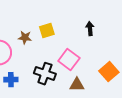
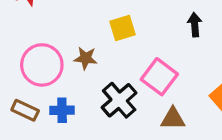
brown star: (25, 38) -> (86, 58), moved
black cross: (45, 74) -> (119, 100), turned 30

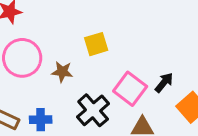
black arrow: (195, 25) -> (164, 83), moved, turned 45
pink circle: (42, 65) -> (22, 58), moved

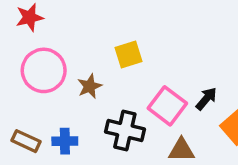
brown star: (62, 72) -> (90, 86), turned -30
black cross: (93, 110) -> (125, 130), turned -36

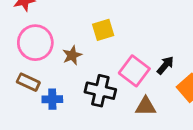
brown rectangle: (26, 141) -> (28, 82), moved

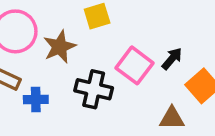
brown star: (72, 55) -> (60, 47), size x1.4
brown triangle: (146, 106) -> (172, 118), moved

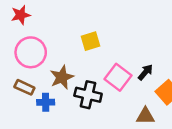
brown star: (60, 47) -> (62, 77), moved

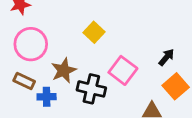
yellow square: (91, 41) -> (94, 32), turned -30
black arrow: (145, 72) -> (166, 57), moved

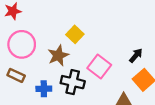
brown star: (64, 70) -> (58, 55), moved
blue cross: (47, 97) -> (44, 89), moved

